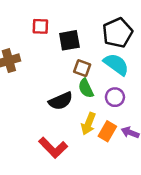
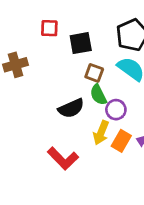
purple circle: (115, 97) -> (116, 110), moved

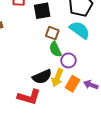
black semicircle: (71, 108) -> (42, 77), moved
red L-shape: (63, 158) -> (29, 97), turned -30

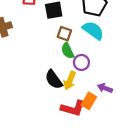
black semicircle: (42, 77) -> (54, 80), turned 78
orange rectangle: (73, 84) -> (89, 101), moved
red L-shape: (29, 97) -> (73, 108), moved

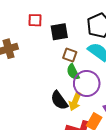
purple circle: (81, 62) -> (87, 83), size x1.6

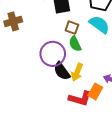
purple circle: (87, 83) -> (53, 54), moved

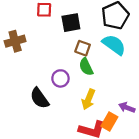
purple circle: (53, 54) -> (60, 78), size x0.6
black semicircle: (62, 71) -> (40, 98), moved

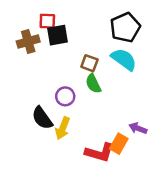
black square: (71, 23) -> (58, 35), moved
brown cross: (15, 41) -> (28, 42), moved
yellow arrow: (88, 99) -> (63, 128), moved

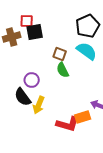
purple circle: (65, 96) -> (32, 80), moved
orange rectangle: (119, 144) -> (83, 117), turned 42

